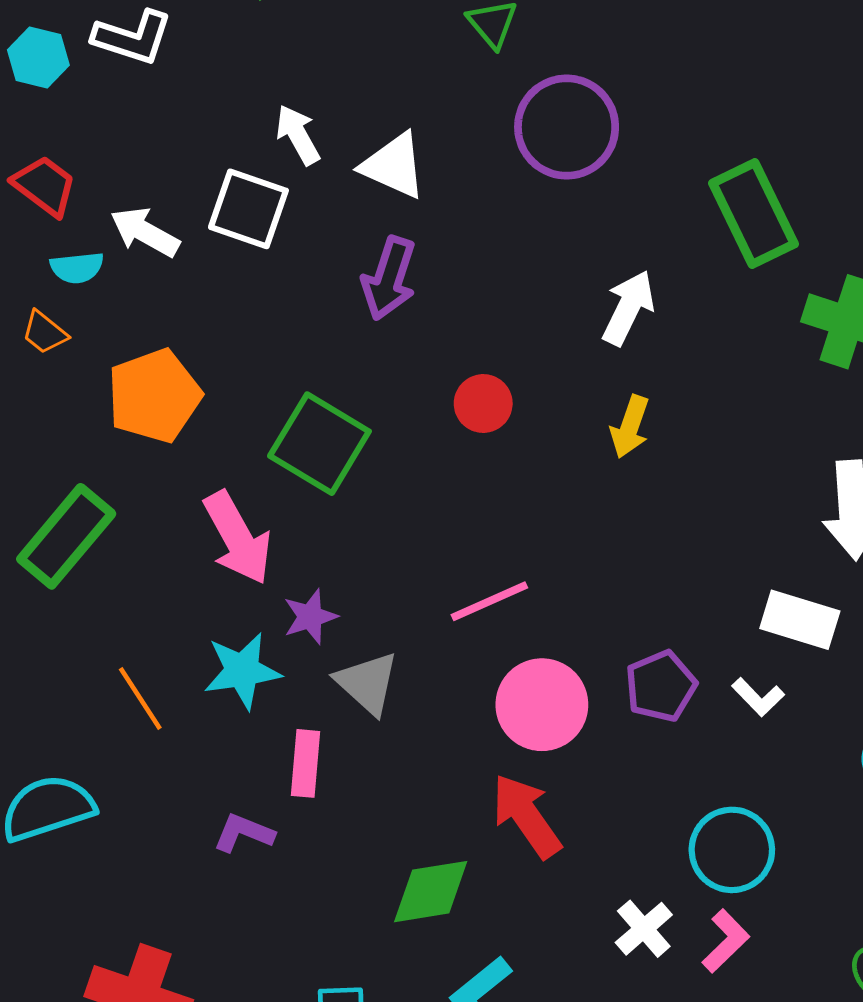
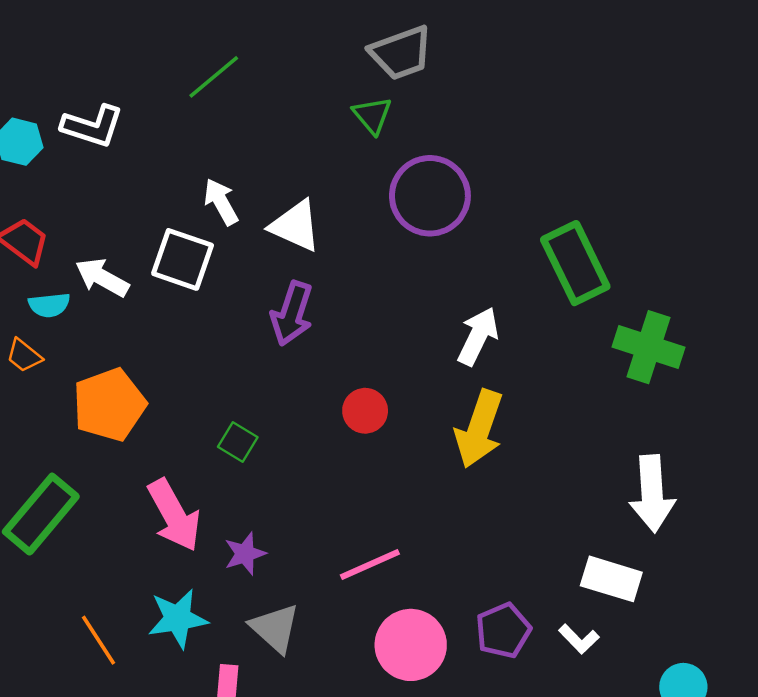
yellow arrow: (630, 427) -> (479, 429), size x1.6
green square: (319, 444) -> (238, 442), size x0.5
purple star: (310, 617) -> (245, 554), moved

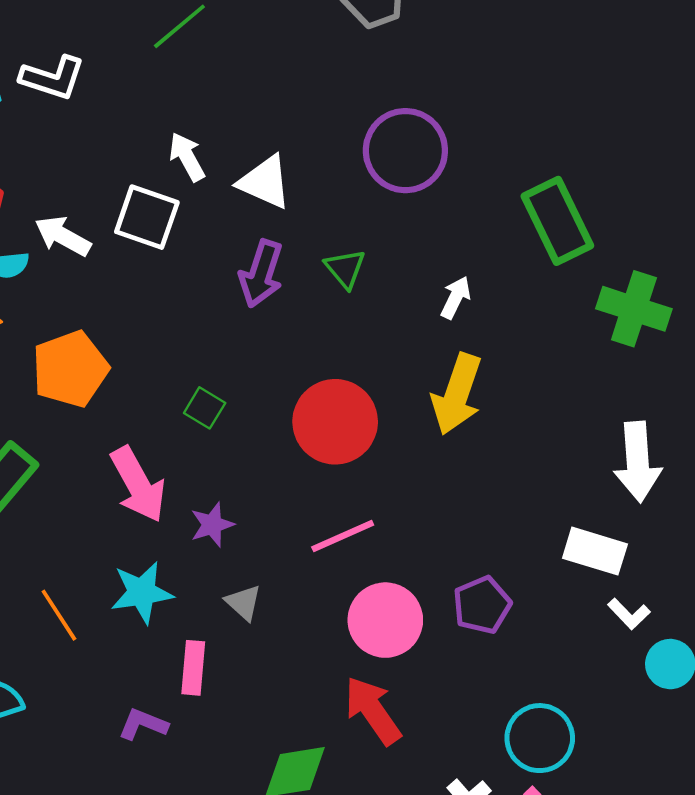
green triangle: (372, 115) -> (345, 269), moved
white arrow: (478, 336) -> (456, 297), size x0.7
red circle: (365, 411) -> (335, 422), moved, size x1.8
gray triangle: (275, 628) -> (243, 603), size x0.7
white L-shape: (579, 639) -> (629, 614), moved

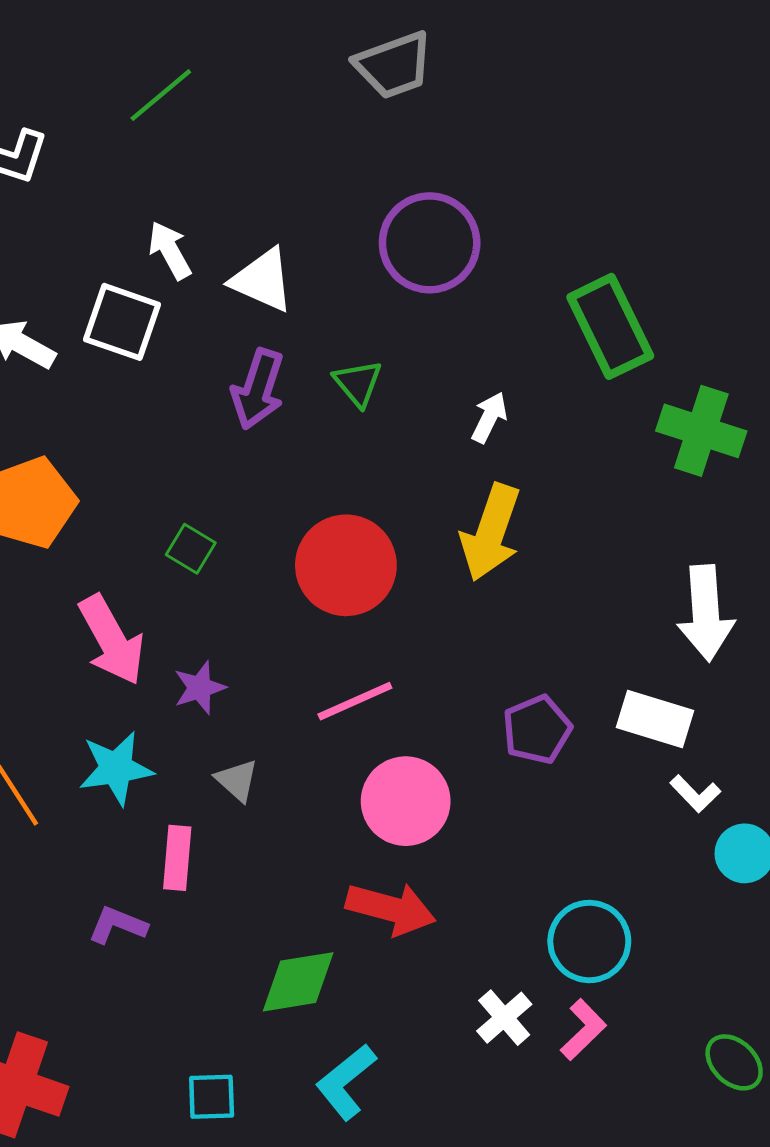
purple pentagon: (482, 605) -> (537, 729), moved
red arrow: (373, 710) -> (391, 909), turned 140

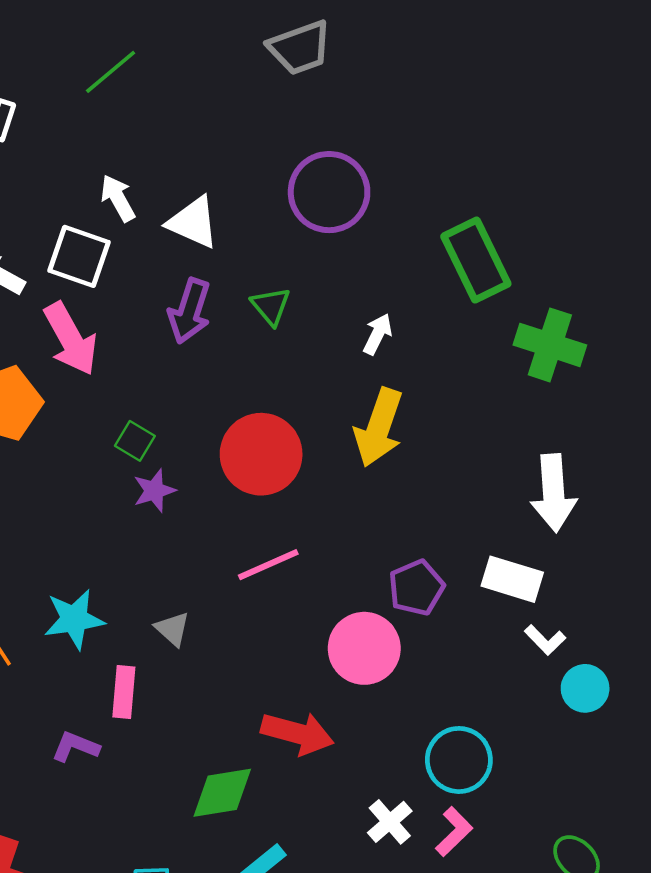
pink arrow: (112, 640) -> (71, 339), moved
purple star: (200, 688) -> (154, 491), moved
pink circle: (406, 801) -> (364, 648), moved

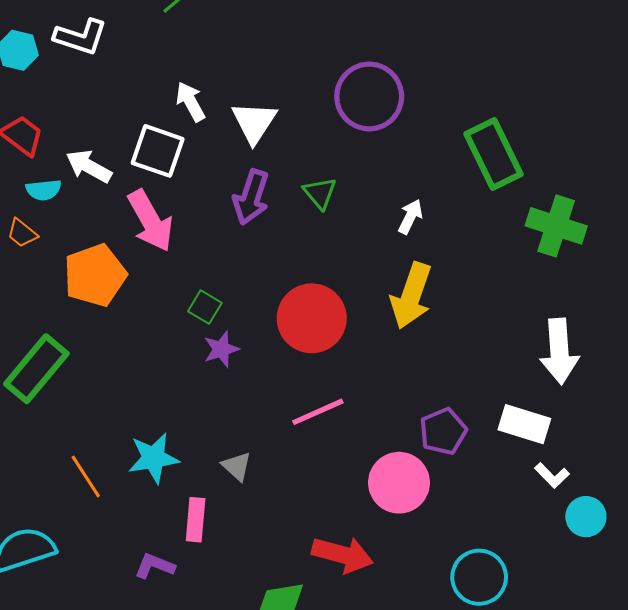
white triangle: (193, 222) -> (254, 122), turned 39

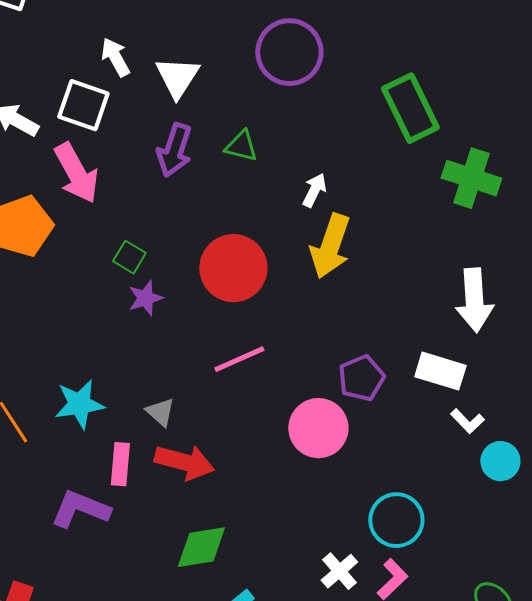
green triangle: (320, 193) -> (241, 146), turned -36
white arrow: (410, 217) -> (314, 190), moved
red arrow: (342, 555) -> (184, 462), moved
purple L-shape: (155, 566) -> (80, 509), size x1.5

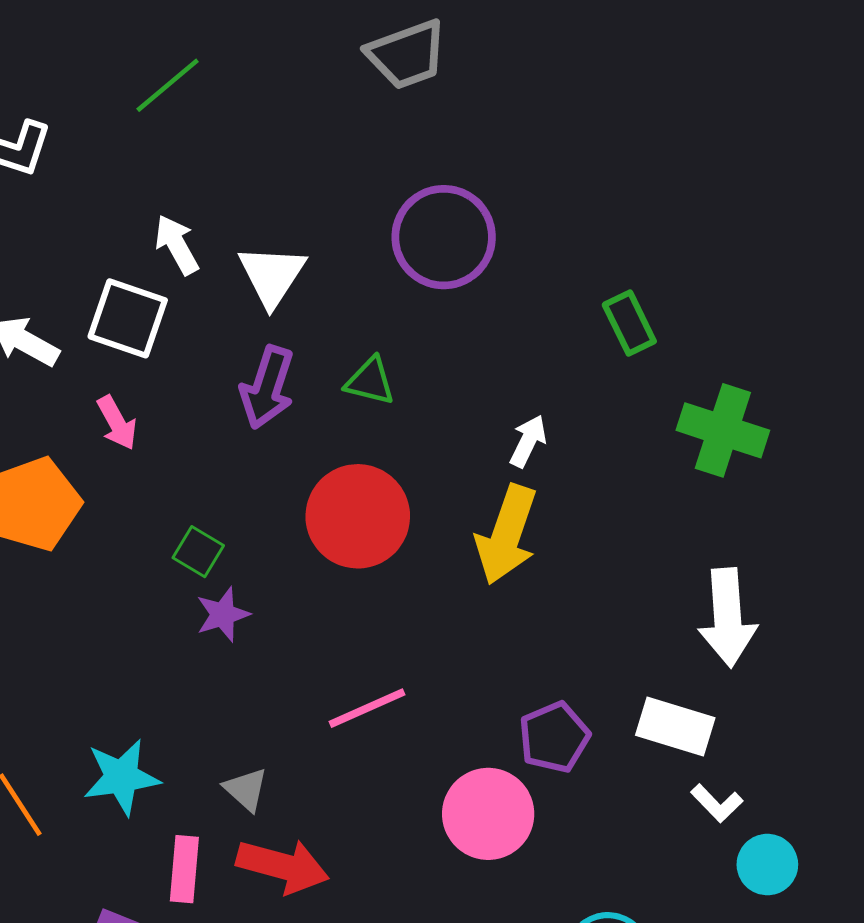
green rectangle: (410, 108) -> (629, 323), size x0.6
pink arrow: (76, 173) -> (117, 423), size x0.6
white arrow: (314, 190) -> (528, 441), moved
red circle: (233, 268) -> (358, 516), moved

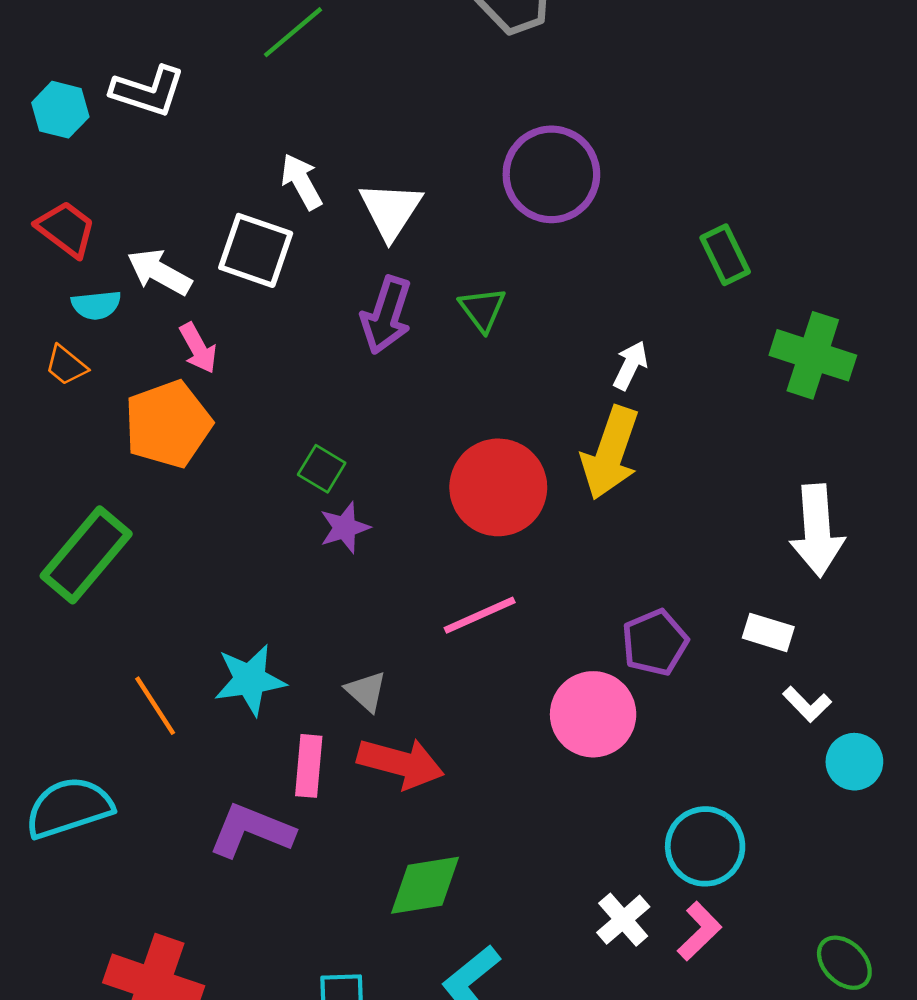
green triangle: (370, 381) -> (482, 309), turned 39
pink arrow: (117, 423) -> (198, 348), moved
red circle: (358, 516) -> (498, 487), moved
white rectangle: (675, 726) -> (768, 632), size x0.7

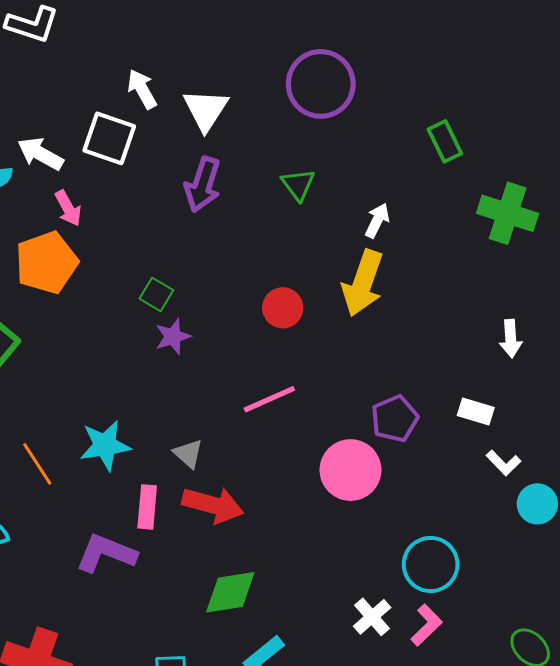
green triangle: (482, 309) -> (298, 185), moved
red circle: (498, 487) -> (283, 308), size x0.6
white arrow: (817, 530) -> (511, 339), size x0.6

